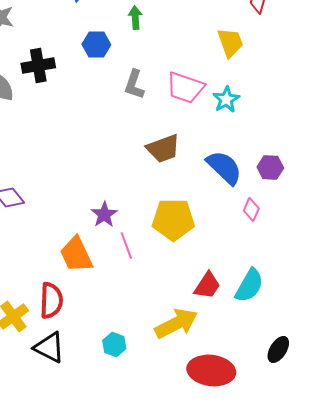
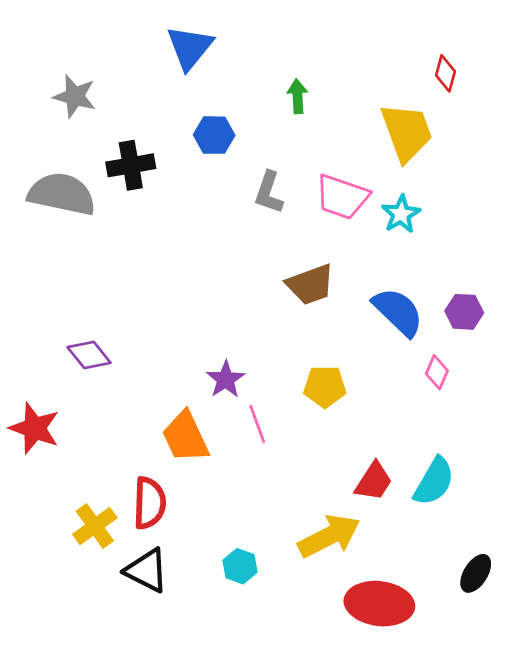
green arrow: (135, 18) -> (297, 96), moved
yellow trapezoid: (230, 42) -> (407, 132), size x1.4
yellow pentagon: (173, 220) -> (325, 387), size x0.7

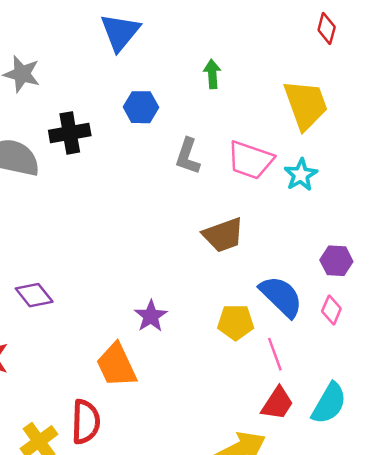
red diamond: (446, 73) -> (327, 29), moved
blue semicircle: (398, 312) -> (281, 296), moved
purple hexagon: (464, 312) -> (336, 261), moved
pink line: (257, 424) -> (275, 354), moved

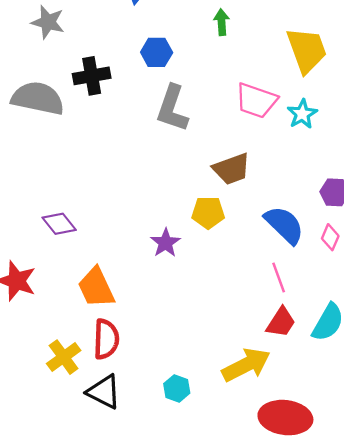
gray L-shape: (188, 156) -> (172, 108), moved, size x1.4
yellow pentagon: (236, 322) -> (208, 213), moved
orange trapezoid: (116, 365) -> (96, 288), moved

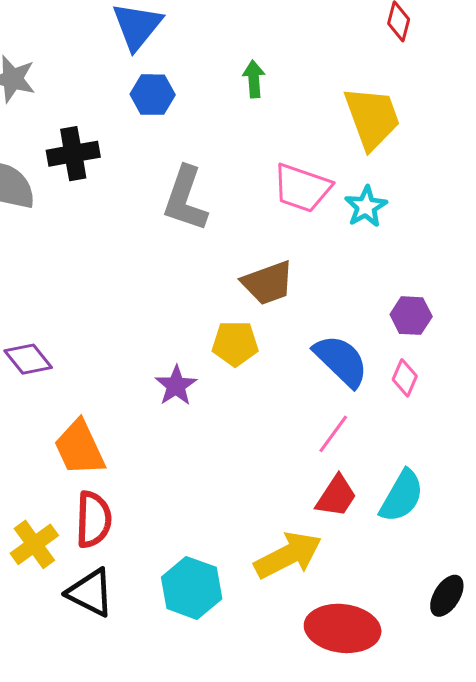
blue hexagon: (157, 52) -> (153, 95), moved
pink line: (279, 278) -> (333, 434), turned 56
cyan hexagon: (177, 388) -> (192, 588), size x1.6

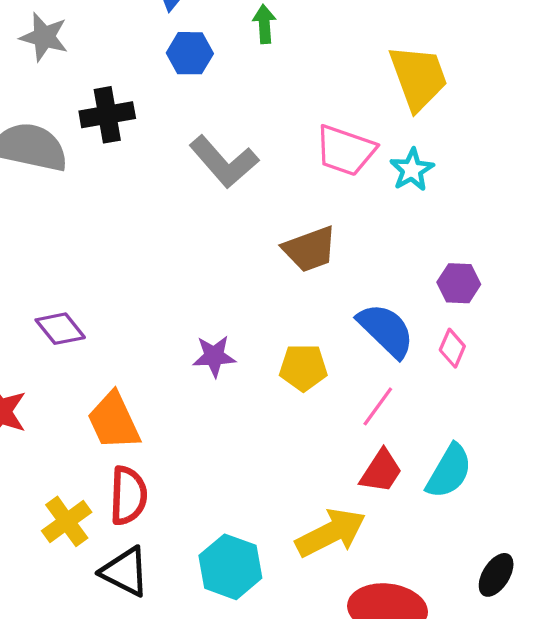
green arrow: (254, 79) -> (264, 24), moved
gray L-shape: (185, 199) -> (224, 162), turned -60
yellow pentagon: (235, 344) -> (303, 368), moved
purple star: (176, 386) -> (214, 356), turned 30

